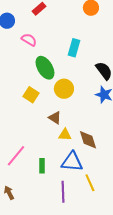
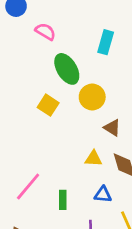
brown triangle: (55, 118) -> (112, 128), moved
blue triangle: (72, 162) -> (103, 195), size x0.6

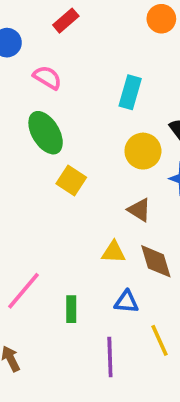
green ellipse: (67, 69) -> (46, 133), moved
yellow circle: (92, 97) -> (143, 151), moved
yellow square: (48, 105) -> (71, 180), moved

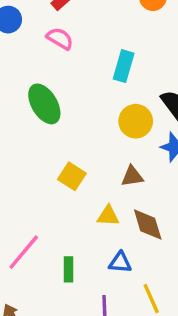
pink semicircle: (47, 78) -> (60, 38), moved
yellow square: (71, 180) -> (72, 176), moved
brown triangle: (139, 210) -> (132, 176), turned -40

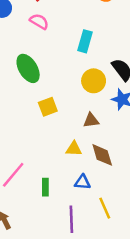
yellow square: (72, 176) -> (48, 107), moved, turned 36

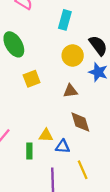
yellow triangle: (74, 149) -> (46, 135), moved

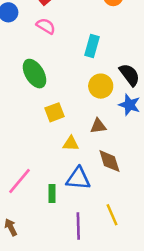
yellow triangle: (46, 135) -> (71, 144), moved
blue triangle: (63, 146) -> (78, 179), moved, size x1.5

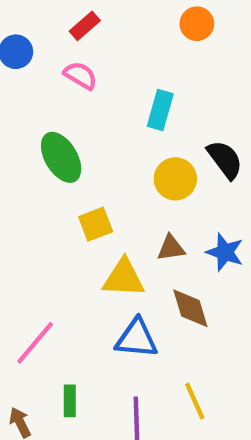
blue star: (129, 105) -> (225, 252), moved
yellow triangle: (71, 144) -> (124, 278), size x1.5
green rectangle: (52, 193) -> (70, 401), moved

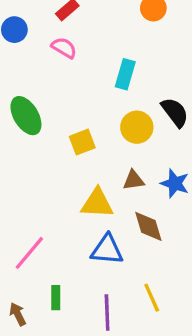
green ellipse: (61, 157) -> (26, 116), moved
yellow square: (96, 224) -> (82, 142), moved

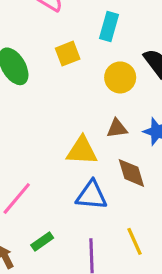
yellow square: (82, 142) -> (68, 54), moved
green rectangle: (56, 298) -> (42, 241), turned 55

